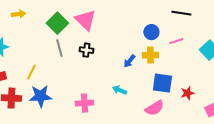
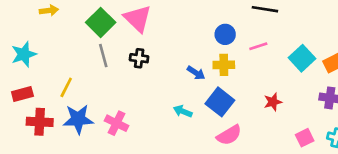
blue arrow: (129, 61) -> (196, 73), turned -96
blue square: (162, 83) -> (220, 102), moved, turned 30
red star: (187, 93) -> (273, 102), moved
pink cross: (84, 103) -> (117, 123), moved, turned 30

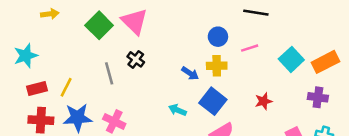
gray line: (103, 56) -> (109, 73), moved
black cross: (139, 58) -> (136, 59), turned 30
red rectangle: (22, 94) -> (37, 89), moved

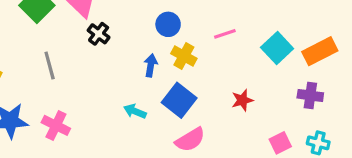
blue circle: (218, 37) -> (168, 24), moved
black cross: (136, 59) -> (99, 34), moved
yellow cross: (217, 66) -> (184, 56), turned 30
blue arrow: (190, 73) -> (151, 65), turned -114

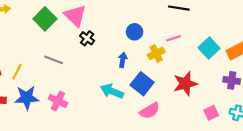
yellow cross: (184, 56) -> (156, 53), moved, turned 35
gray line: (50, 65) -> (54, 60), turned -54
red star: (242, 100) -> (185, 84), size x1.6
cyan arrow: (135, 111) -> (112, 91), size x1.5

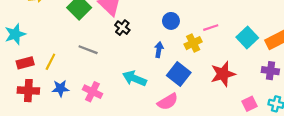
cyan arrow: (112, 91) -> (134, 78), moved
blue star: (27, 98) -> (60, 88), size x0.7
pink semicircle: (150, 111) -> (168, 102), moved

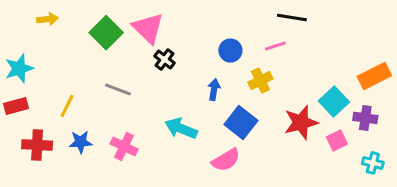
pink line: (211, 28) -> (275, 46), moved
cyan square: (247, 38) -> (334, 101), moved
red rectangle: (25, 63) -> (16, 106), moved
pink square: (249, 104) -> (337, 140), moved

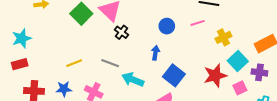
yellow cross: (260, 81) -> (223, 37), moved
gray line: (118, 89) -> (110, 63), moved
yellow line: (67, 106) -> (74, 63), moved, turned 42

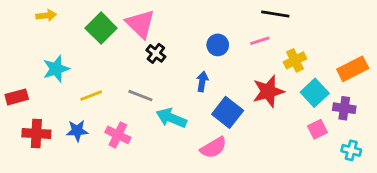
cyan star: (22, 38) -> (56, 69), moved
red star: (215, 75) -> (268, 91), moved

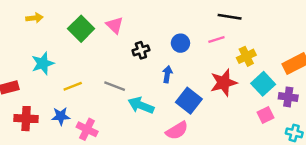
pink triangle: (140, 24) -> (115, 25), size x0.7
black cross: (156, 53) -> (141, 50), moved, turned 35
pink cross: (118, 135) -> (87, 129), moved

